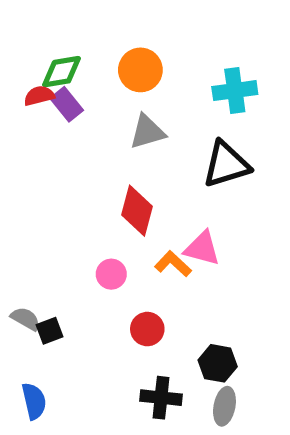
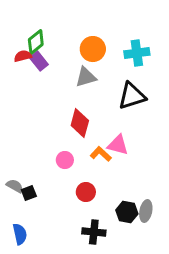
orange circle: (140, 70) -> (93, 49), moved
green diamond: (61, 72) -> (36, 42), turned -30
gray ellipse: (224, 406) -> (146, 211), moved

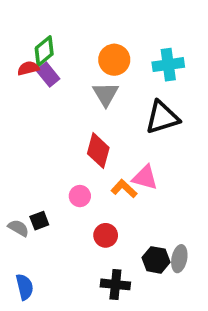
gray triangle: (86, 77) -> (106, 94), turned -45
black square: (29, 193) -> (39, 221), moved

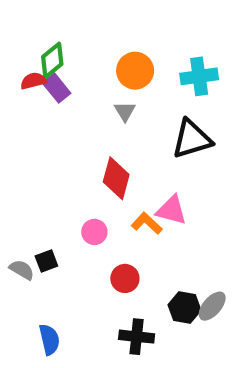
gray triangle: (106, 94) -> (125, 111), size x0.7
gray ellipse: (179, 259) -> (212, 306), turned 30
blue semicircle: (25, 287) -> (49, 340), moved

